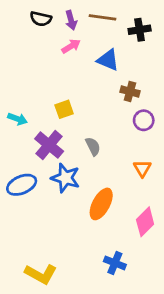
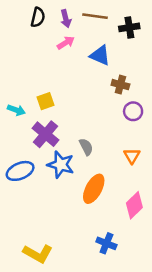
black semicircle: (41, 19) -> (38, 17), turned -90
yellow square: (64, 109) -> (45, 101), moved
gray semicircle: (93, 146) -> (86, 147), moved

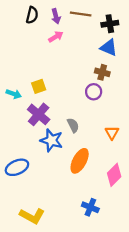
blue triangle: (100, 55) -> (109, 47), moved
purple circle: (133, 111) -> (94, 92), moved
blue ellipse: (20, 171) -> (17, 167), moved

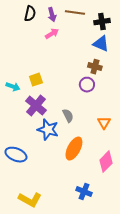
blue ellipse: (17, 167) -> (16, 155), turned 45

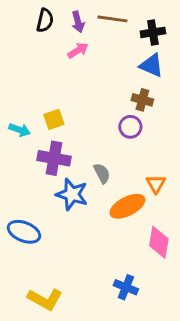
purple cross: (36, 106) -> (54, 158), turned -30
orange ellipse: (74, 149) -> (127, 206), moved, turned 35
pink diamond: (106, 162) -> (159, 242), turned -35

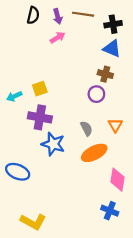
cyan arrow: (19, 130) -> (14, 96), turned 136
gray semicircle: (102, 173) -> (86, 128), moved
orange triangle: (156, 184) -> (115, 125), moved
blue cross: (126, 287) -> (110, 211), moved

